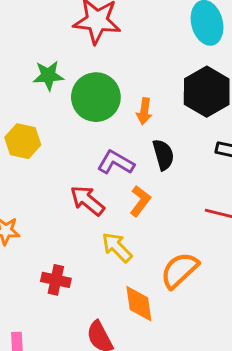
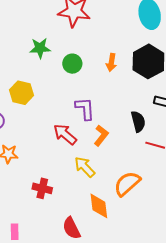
green circle: (96, 97) -> (72, 64), size x0.6
orange arrow: (144, 111) -> (111, 62), moved
black semicircle: (163, 155) -> (138, 121), moved
purple L-shape: (116, 162) -> (85, 109), turned 55

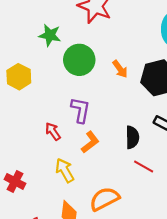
orange arrow: (111, 62) -> (120, 69), turned -60
green circle: (72, 64) -> (79, 60), size x1.5
red arrow: (65, 134) -> (53, 131), size x0.7

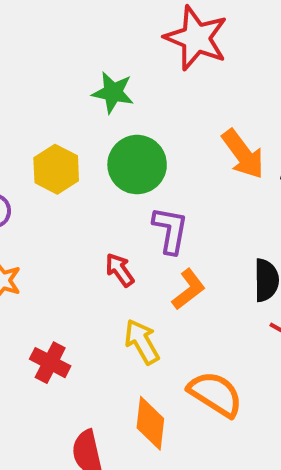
green circle: (79, 60) -> (137, 165), moved
orange arrow: (120, 69) -> (243, 154), size x1.5
orange semicircle: (104, 199) -> (215, 394), turned 60

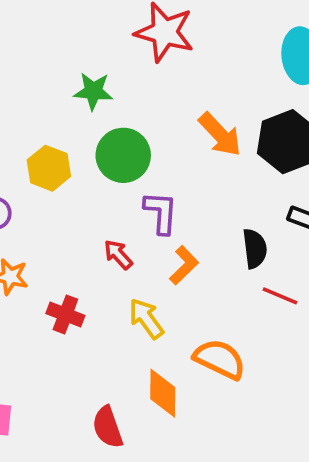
red cross: (50, 363) -> (65, 314), moved

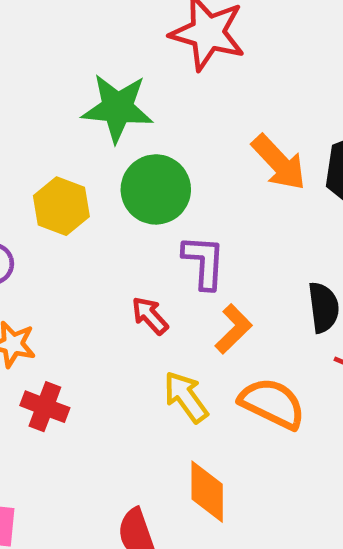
green star: (93, 91) -> (117, 108), size x1.4
red cross: (65, 314) -> (45, 407), moved
orange semicircle: (220, 359) -> (272, 403), moved

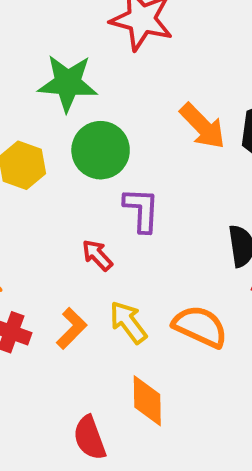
orange L-shape: (234, 329) -> (72, 328), moved

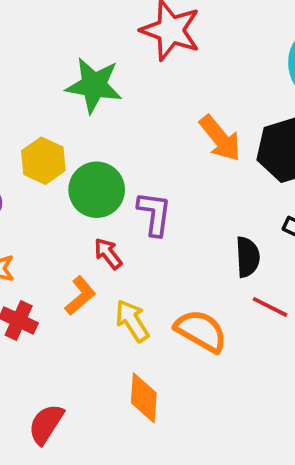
green circle: (101, 150) -> (97, 190), moved
orange L-shape: (72, 328) -> (80, 296), moved
red semicircle: (90, 438) -> (46, 424), moved, turned 48

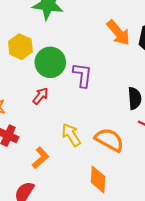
red arrow: (108, 254) -> (40, 96), moved, turned 78
orange L-shape: (80, 296) -> (40, 158), moved
orange diamond: (144, 398) -> (98, 179), moved

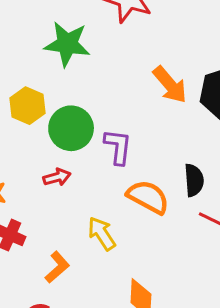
red arrow: (40, 96) -> (57, 177), turned 36
orange semicircle: (109, 140) -> (148, 197), moved

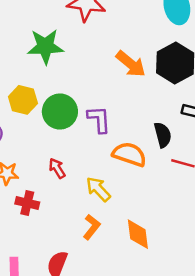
red arrow: (57, 177) -> (57, 168), moved, turned -96
orange L-shape: (57, 267) -> (92, 227), moved

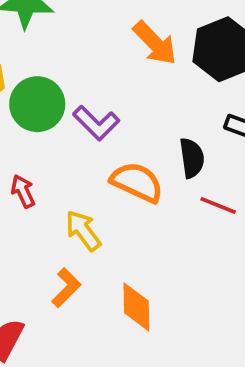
purple L-shape: (99, 119) -> (96, 123), turned 132

